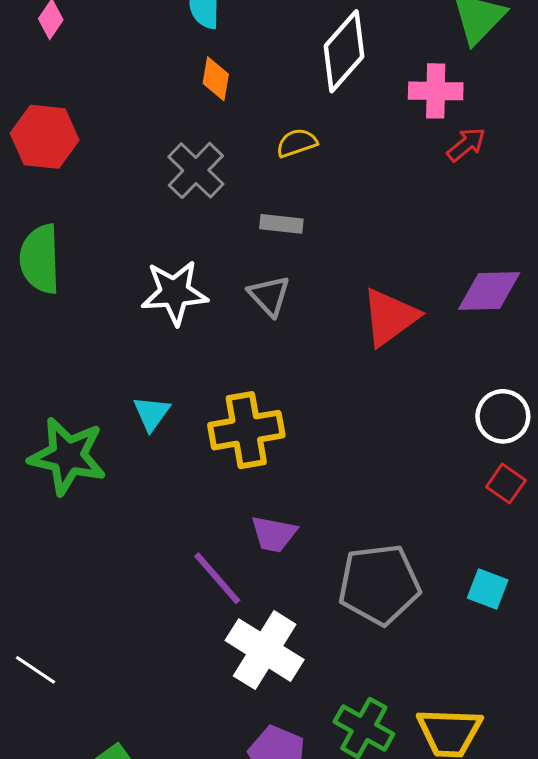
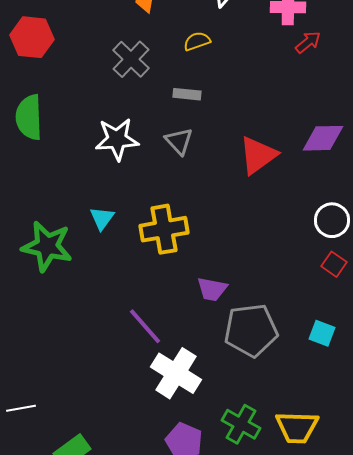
purple trapezoid: (274, 534) -> (212, 289), moved
white line: (35, 670) -> (21, 408), moved, turned -44

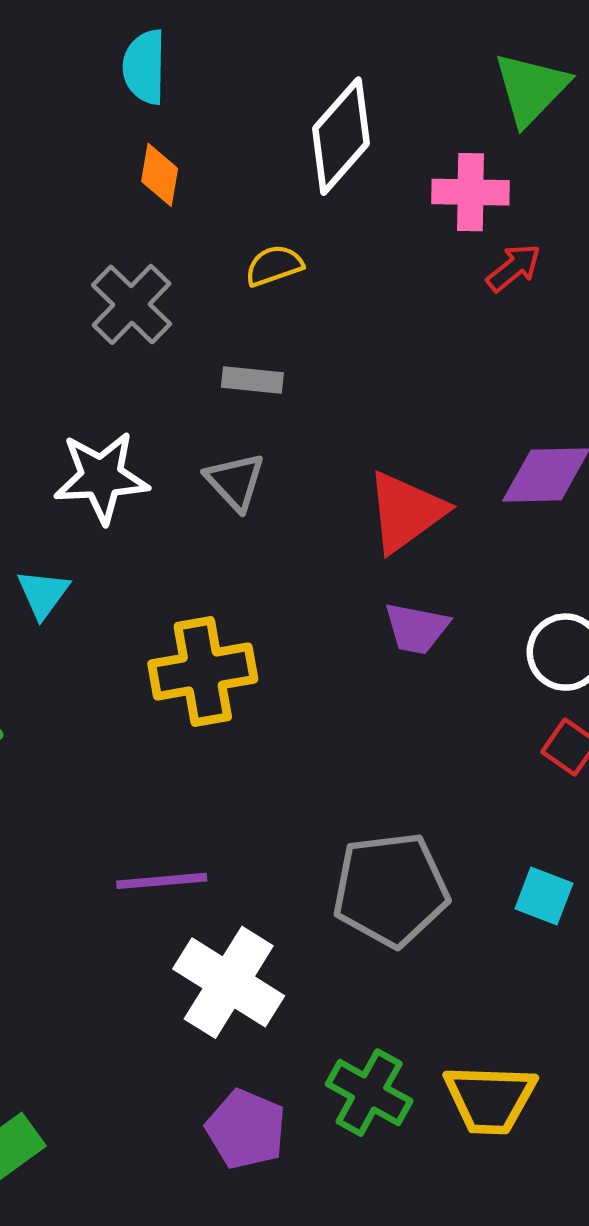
cyan triangle: (102, 218) -> (43, 594), moved
purple trapezoid: (212, 289) -> (417, 628), moved
purple line: (145, 326) -> (162, 881), turned -54

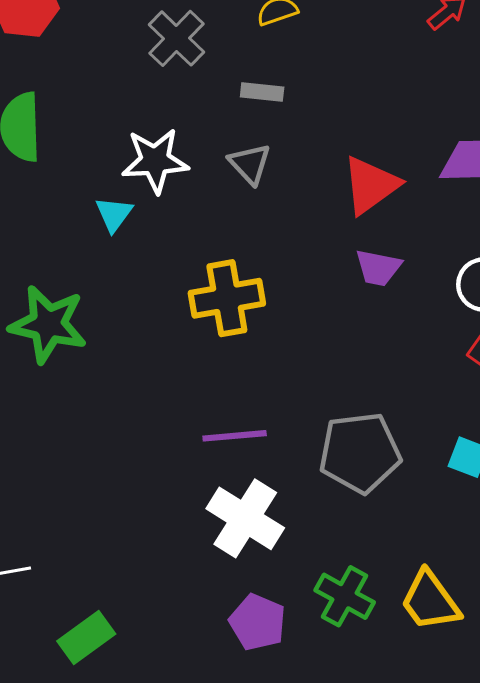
cyan triangle: (43, 594) -> (114, 214), moved
purple line: (162, 881) -> (235, 436), moved
yellow trapezoid: (490, 1099) -> (430, 601), turned 52

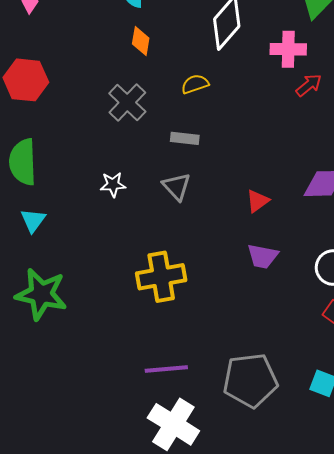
white star: (155, 161) -> (113, 185), size x0.6
red triangle: (371, 185) -> (257, 201), size x0.6
cyan triangle: (114, 214) -> (33, 220), moved

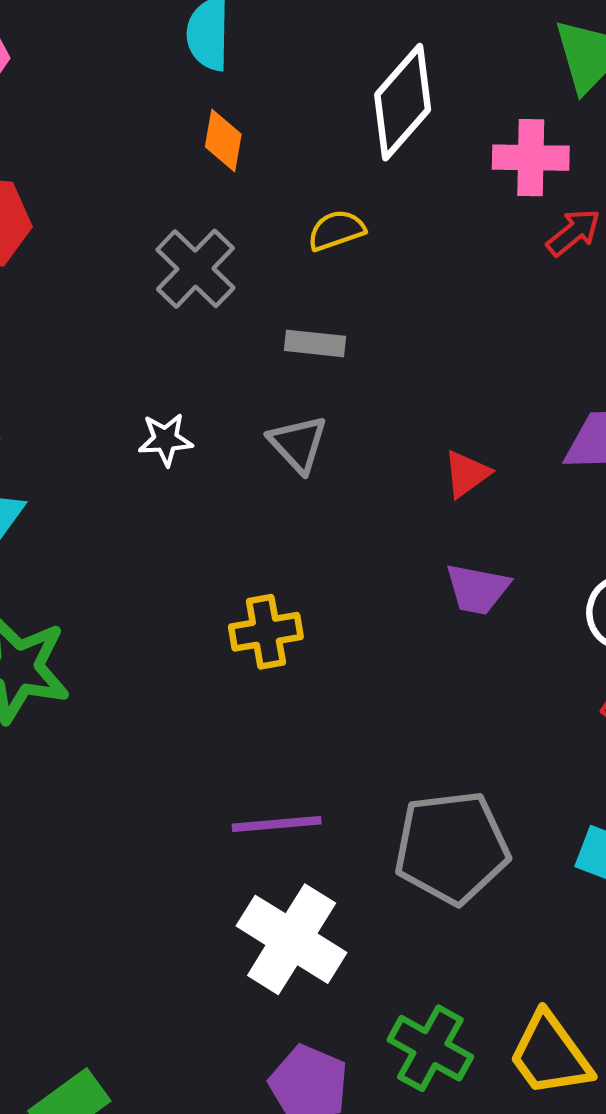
yellow cross: (161, 277) -> (266, 632), size x0.7

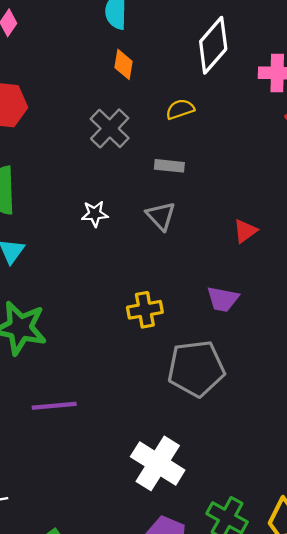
purple trapezoid: (477, 589) -> (223, 299), moved
purple line: (277, 824) -> (54, 406), moved
gray pentagon: (452, 847) -> (196, 368), moved

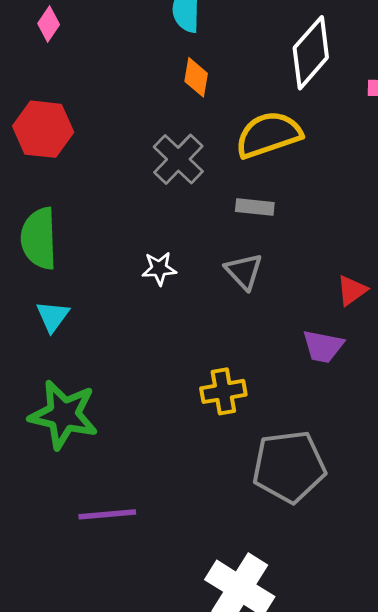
yellow semicircle: (180, 109) -> (268, 135), size x1.8
purple trapezoid: (223, 299) -> (323, 346), moved

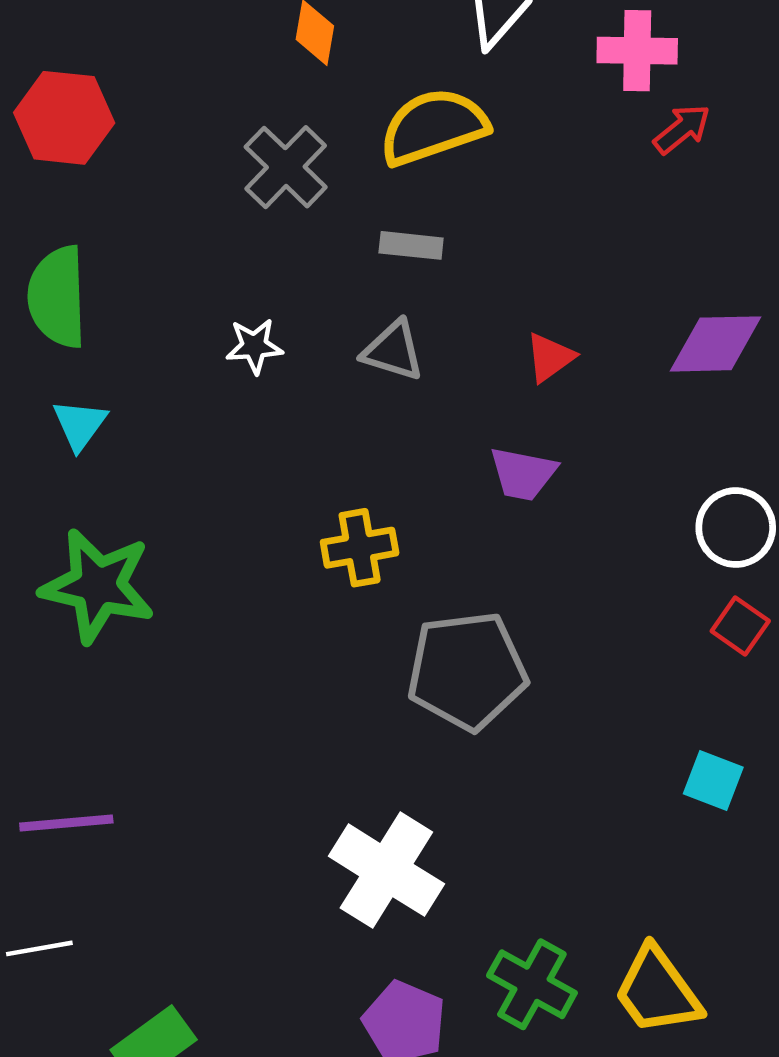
gray triangle: (244, 271) -> (393, 351), turned -30
red triangle: (352, 290) -> (550, 357), moved
purple line: (107, 514) -> (66, 823), moved

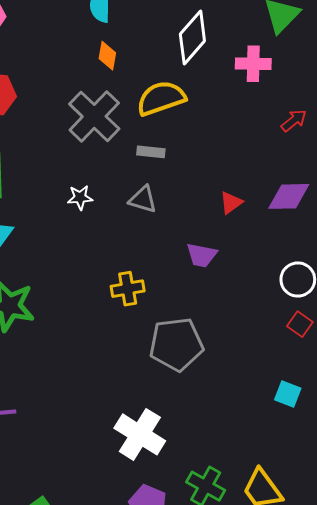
red arrow: (682, 129) -> (294, 121), moved
gray cross: (286, 167) -> (94, 116), size x1.4
red triangle: (550, 357) -> (231, 203), moved

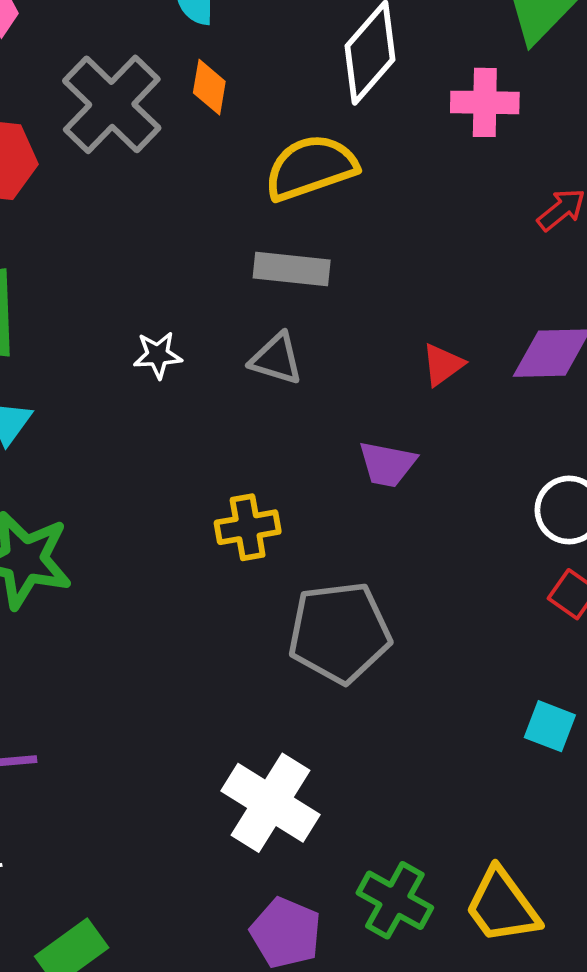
gray cross: (94, 116) -> (112, 104), moved
gray rectangle: (151, 152) -> (292, 269), size x1.4

